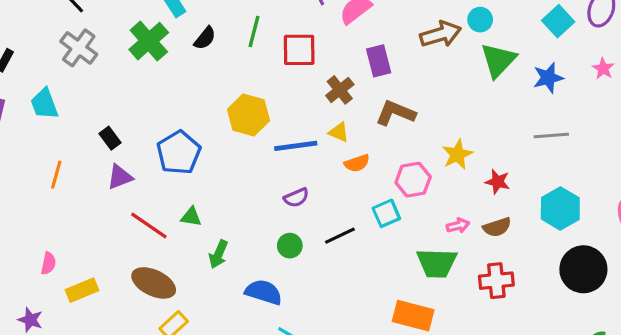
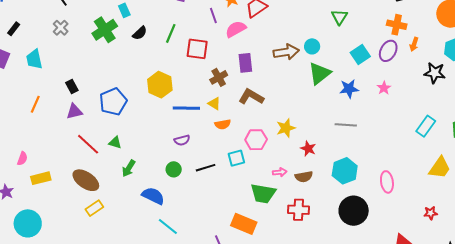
gray cross: (79, 48) -> (61, 28), size x0.7

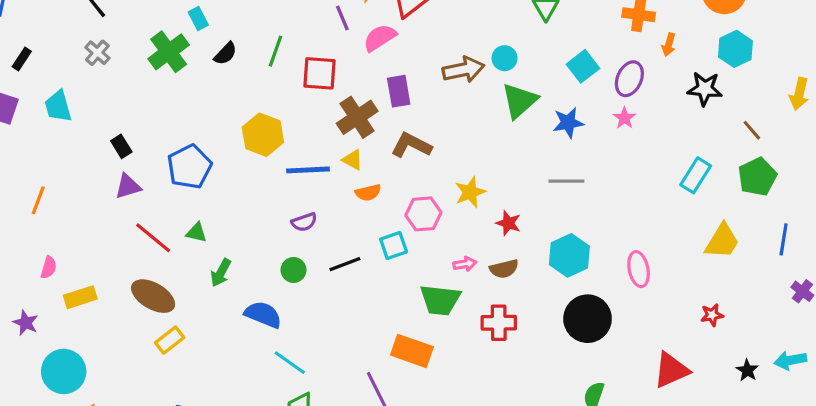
purple ellipse: (388, 51) -> (629, 79), moved
brown cross: (219, 77) -> (357, 117), size x1.4
orange line: (35, 104) -> (38, 200), moved

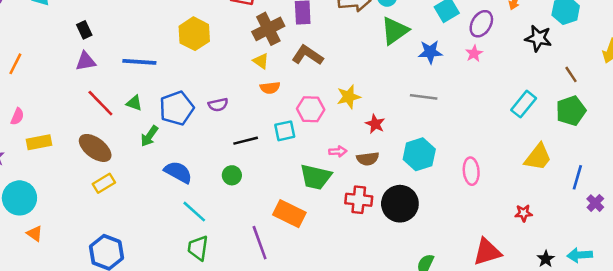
blue pentagon: (189, 167) -> (177, 108), moved
blue line: (308, 170) -> (139, 62), moved
blue line: (784, 239) -> (577, 177), moved
green circle: (293, 270) -> (232, 175), moved
black circle: (588, 319) -> (400, 204), moved

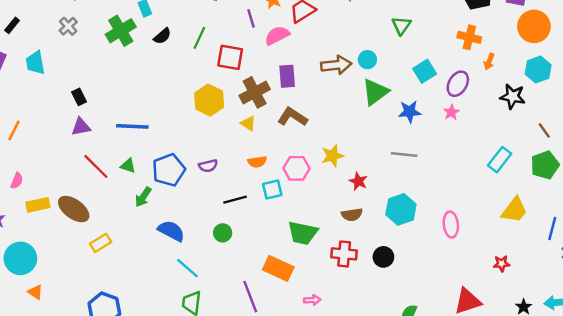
yellow hexagon: (194, 34) -> (209, 100), moved
orange semicircle: (270, 88) -> (257, 162), moved
brown ellipse: (95, 148) -> (74, 209), moved
pink arrow: (338, 151) -> (312, 300), moved
black circle: (400, 204) -> (383, 257), size x0.6

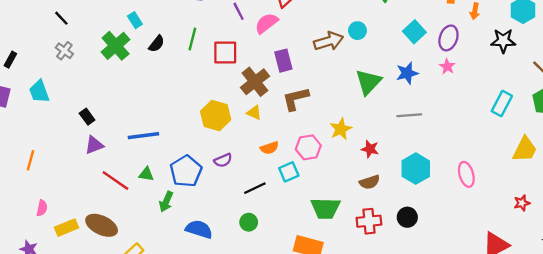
green triangle: (375, 92) -> (368, 82), moved
yellow hexagon: (209, 100) -> (216, 115), moved
brown L-shape: (292, 117) -> (296, 99), turned -36

